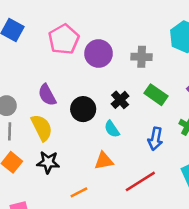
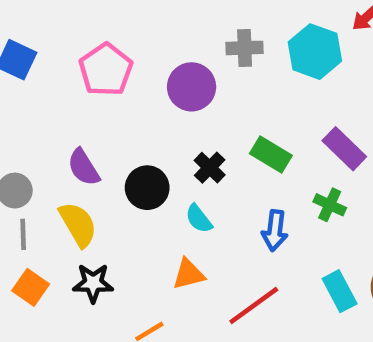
purple circle: (99, 54) -> (192, 87), moved
gray cross: (142, 57) -> (245, 48), moved

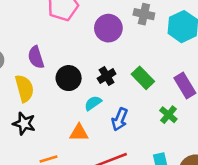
cyan semicircle: (199, 219) -> (93, 103), turned 78
blue arrow: (275, 231) -> (120, 119), moved

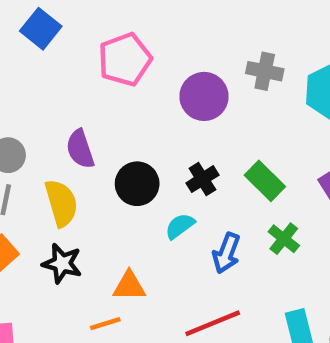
green cross: (168, 115) -> (284, 239), moved
orange triangle: (79, 133) -> (129, 286), moved

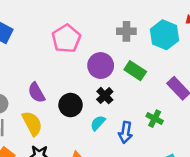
pink pentagon: (125, 59) -> (66, 39), moved
purple circle: (204, 96) -> (101, 66), moved
green rectangle: (265, 181) -> (135, 71), moved

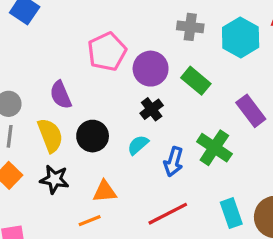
pink pentagon: (66, 39) -> (107, 52), moved
black circle: (71, 105) -> (93, 136), moved
green cross: (155, 119) -> (214, 148), size x1.5

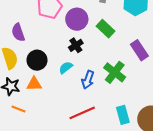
orange triangle: (105, 192) -> (34, 84), moved
orange line: (90, 221) -> (19, 109), moved, turned 40

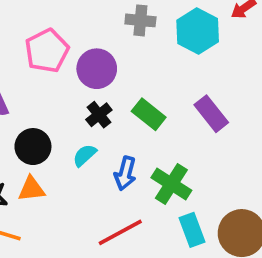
green rectangle: (105, 29) -> (149, 114), moved
green cross: (115, 72) -> (171, 184), moved

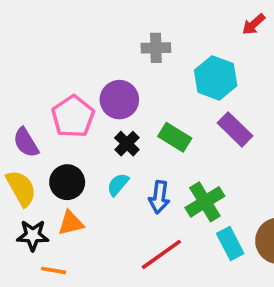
cyan hexagon: (198, 31) -> (216, 78), moved
pink pentagon: (47, 51) -> (73, 117), moved
green cross: (171, 184) -> (205, 202), turned 33

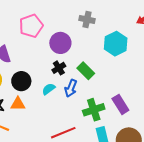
pink pentagon: (73, 117) -> (31, 26), moved
purple rectangle: (235, 129) -> (120, 104), moved
blue arrow: (159, 197) -> (71, 88), moved

